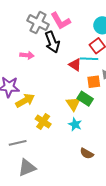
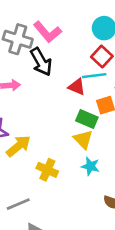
green rectangle: (85, 99) -> (87, 119), moved

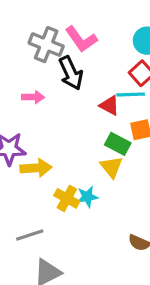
yellow arrow: (18, 146) -> (36, 168), turned 30
cyan star: (90, 166) -> (87, 197), moved, turned -30

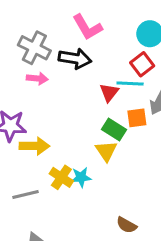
gray cross: (46, 45) -> (34, 48), moved
black arrow: (71, 73) -> (75, 59), turned -60
red triangle: (109, 106) -> (109, 92), turned 36
gray line: (30, 235) -> (25, 195), moved

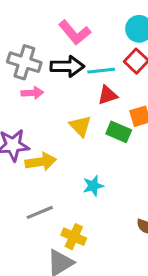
cyan line: (130, 84) -> (101, 71), moved
red triangle: (109, 92) -> (108, 95), turned 42
yellow triangle: (106, 151) -> (80, 126), moved
yellow cross: (61, 177) -> (74, 237), moved

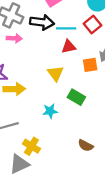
yellow triangle: (80, 126) -> (55, 73), moved
green rectangle: (119, 132) -> (76, 97), moved

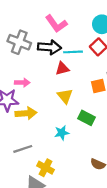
pink arrow: (14, 38) -> (22, 83), moved
red triangle: (69, 47) -> (62, 69), moved

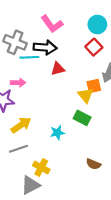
cyan line: (73, 52) -> (29, 57), moved
yellow triangle: (65, 96) -> (86, 95), moved
yellow arrow: (26, 113) -> (21, 125), moved, turned -30

